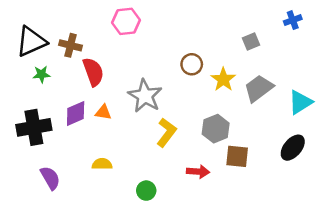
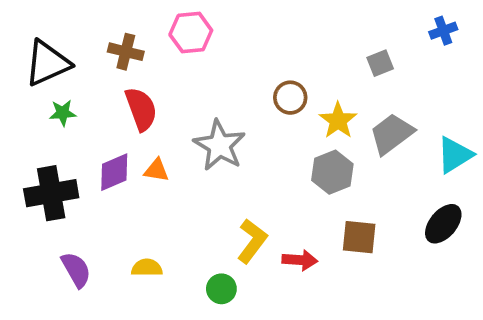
brown cross: (70, 45) -> (126, 52), moved
gray hexagon: (216, 129) -> (332, 172), moved
yellow L-shape: (166, 132) -> (252, 241), moved
yellow semicircle: (102, 164) -> (147, 268), moved

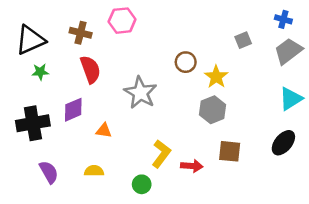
blue cross: (443, 31) -> (283, 19), turned 35
gray trapezoid: (392, 134) -> (288, 51), moved
orange triangle: (156, 170) -> (104, 131), moved

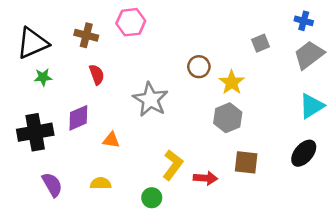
red semicircle: (90, 69) -> (97, 75), size x0.7

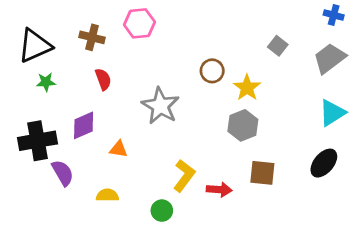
blue cross: (304, 21) -> (334, 15), moved
gray square: (260, 43) -> (278, 46), turned -30
purple semicircle: (52, 185) -> (63, 173), moved

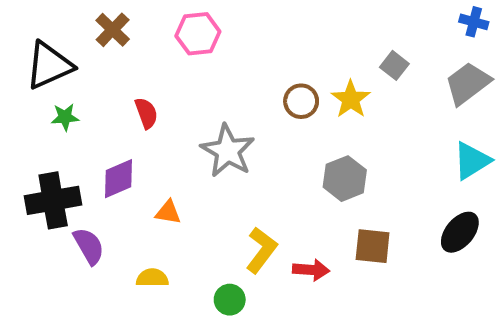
brown cross: (92, 37) -> (113, 30), moved, turned 30
yellow star: (247, 88) -> (351, 99), moved

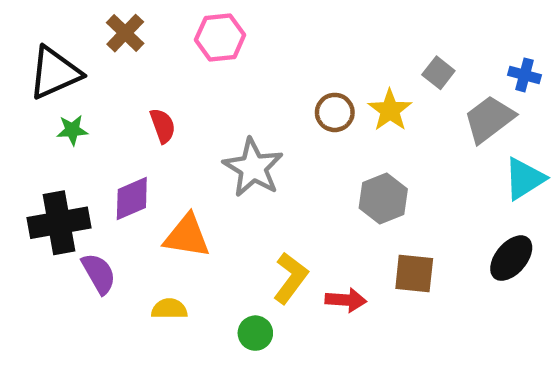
blue cross: (474, 22) -> (524, 75), moved
gray trapezoid: (468, 83) -> (489, 119), moved
orange triangle: (168, 212) -> (187, 236), size x1.6

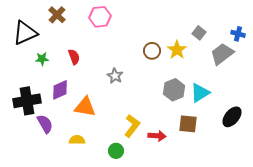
green star: (72, 130) -> (42, 59), moved
gray star: (253, 168) -> (115, 76), size x0.6
cyan triangle: (524, 179) -> (200, 93), moved

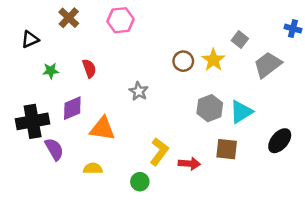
black triangle: (25, 33) -> (30, 39), size x0.6
blue cross: (238, 34) -> (293, 29), moved

